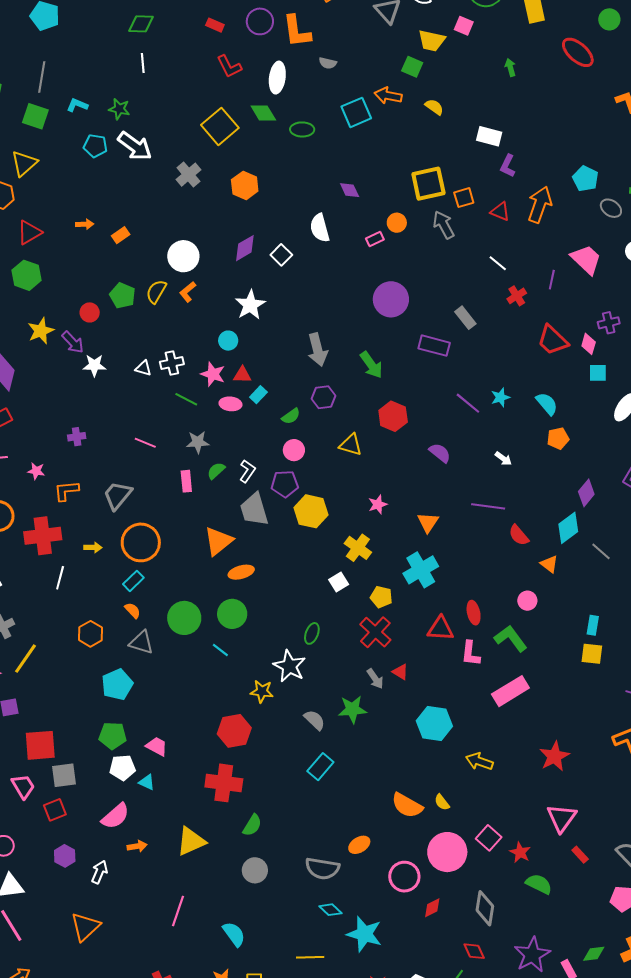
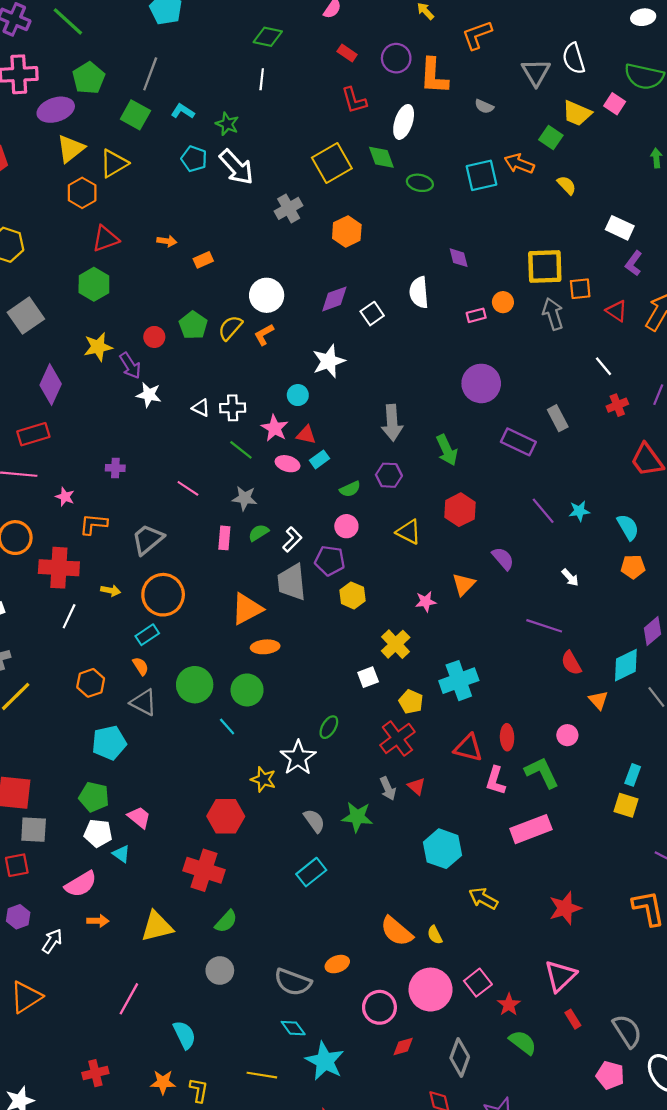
gray semicircle: (328, 63) -> (484, 106), moved
yellow hexagon: (311, 511) -> (353, 595), size x0.7
orange triangle: (428, 522) -> (464, 584), moved

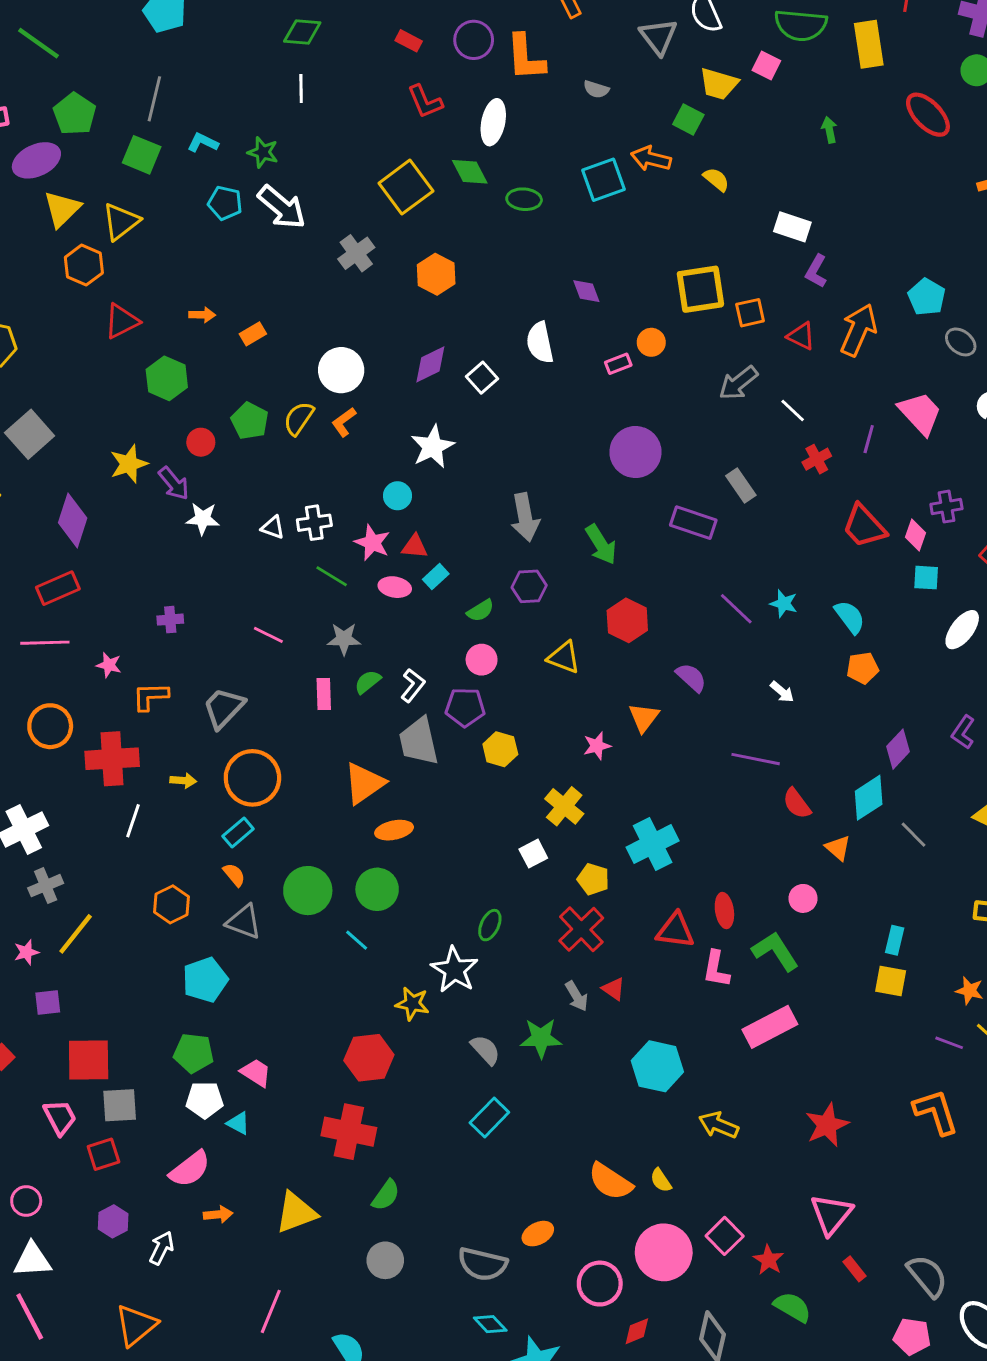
green hexagon: (94, 284) -> (167, 378), moved
gray arrow: (553, 314) -> (738, 383), moved, turned -104
cyan star: (579, 511) -> (784, 604), turned 30

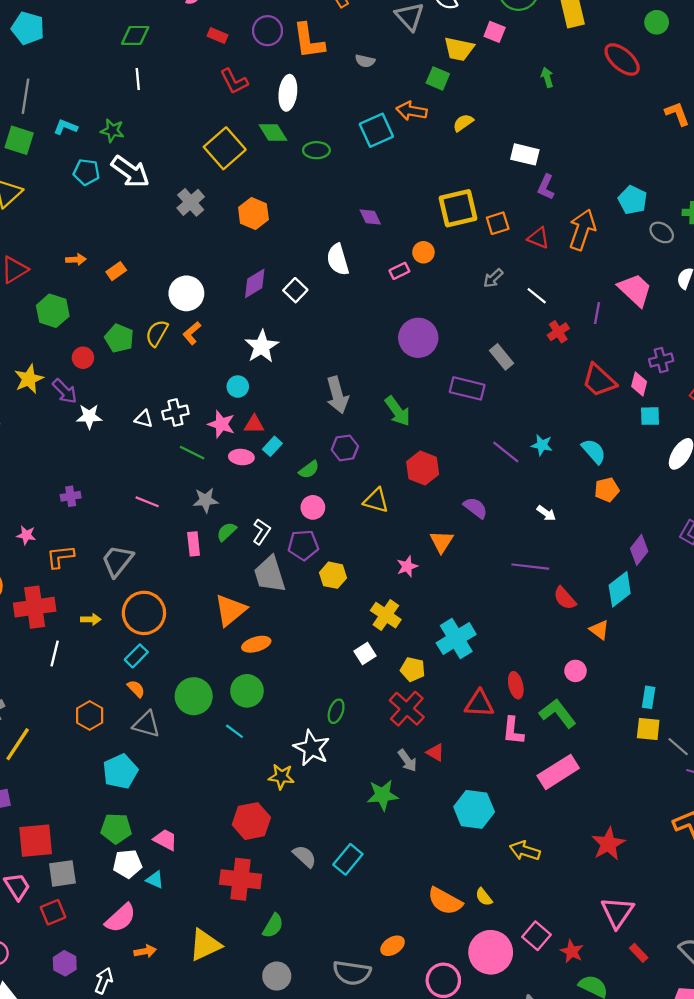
yellow semicircle: (716, 179) -> (463, 123), turned -70
gray arrow: (738, 383) -> (493, 278), size x0.7
gray line: (914, 835) -> (678, 747), moved
gray semicircle: (485, 1050) -> (305, 856), moved

